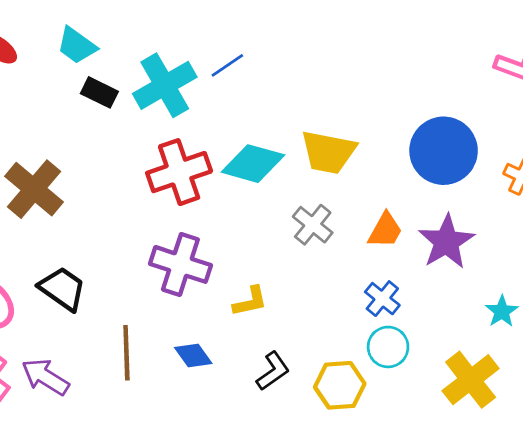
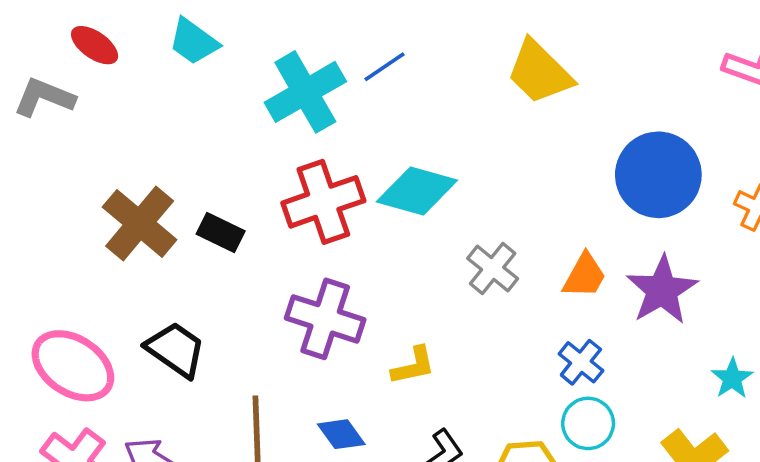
black rectangle: (99, 92) -> (221, 232), moved
yellow trapezoid: (328, 152) -> (539, 72), moved, turned 34

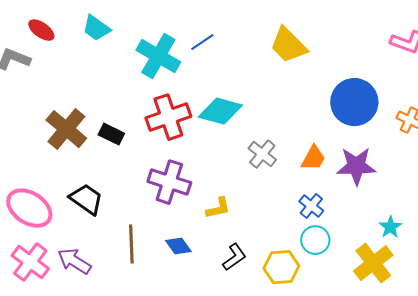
cyan cross: (305, 92) -> (158, 56), turned -30
purple star: (662, 290) -> (356, 166), turned 30
cyan star: (732, 378) -> (390, 227), moved

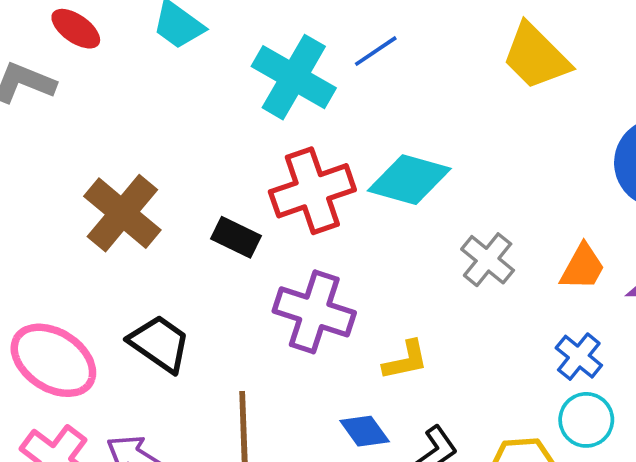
black rectangle: (111, 134) -> (236, 237), moved
blue diamond: (178, 246) -> (365, 431), moved

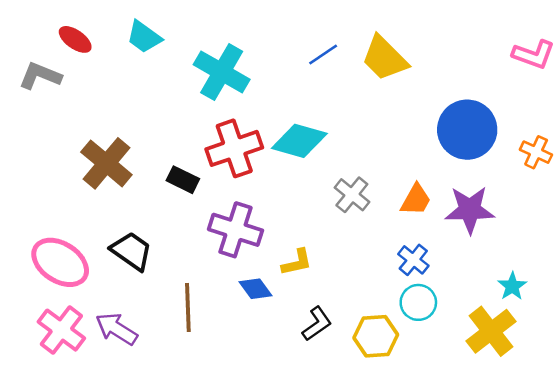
blue line: (376, 51) -> (323, 54), moved
blue diamond: (365, 431) -> (256, 289), moved

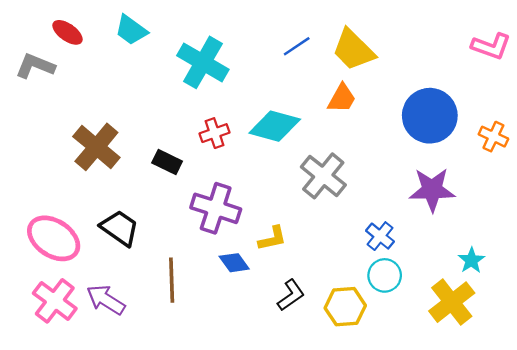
red cross: (234, 148) -> (214, 133), size x0.6
gray cross: (352, 195) -> (323, 176), size x1.4
orange trapezoid: (416, 200) -> (342, 98), moved

